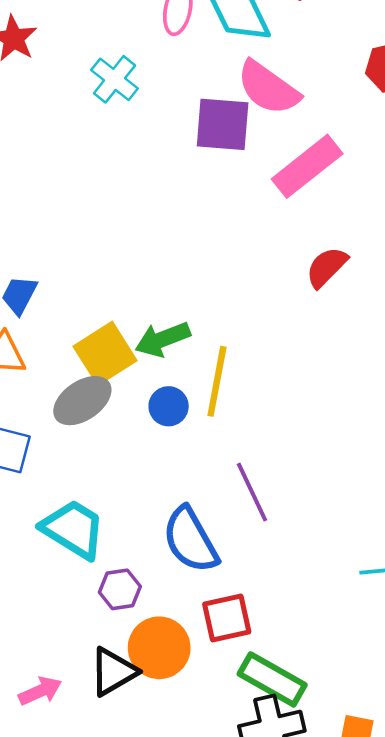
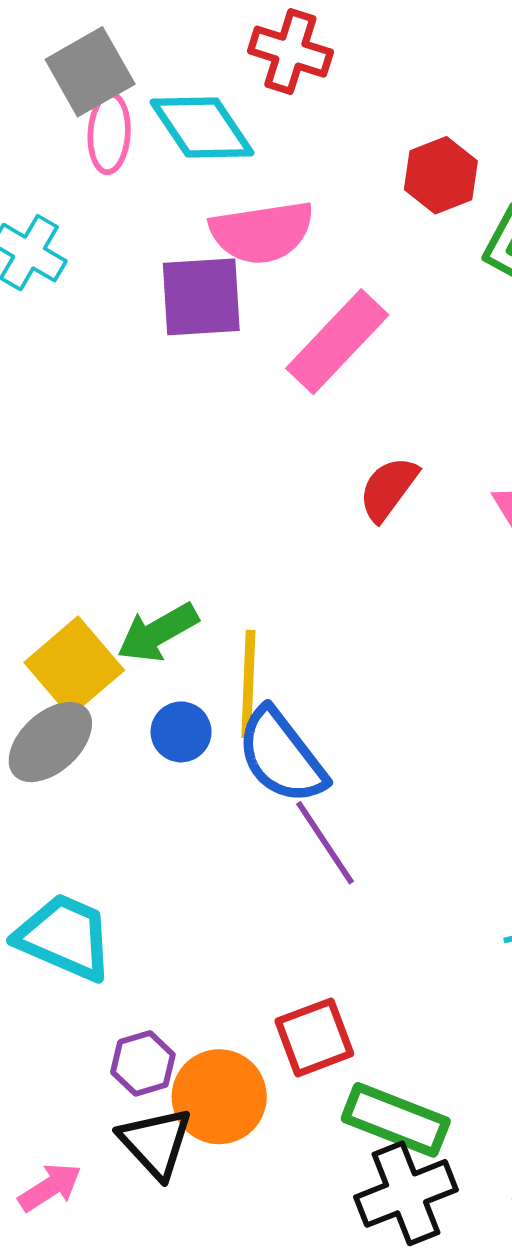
pink semicircle: (268, 88) -> (262, 232), turned -36
blue semicircle: (190, 540) -> (281, 756), moved
purple hexagon: (120, 589) -> (143, 1063), moved
black triangle: (113, 672) -> (156, 1143), turned -34

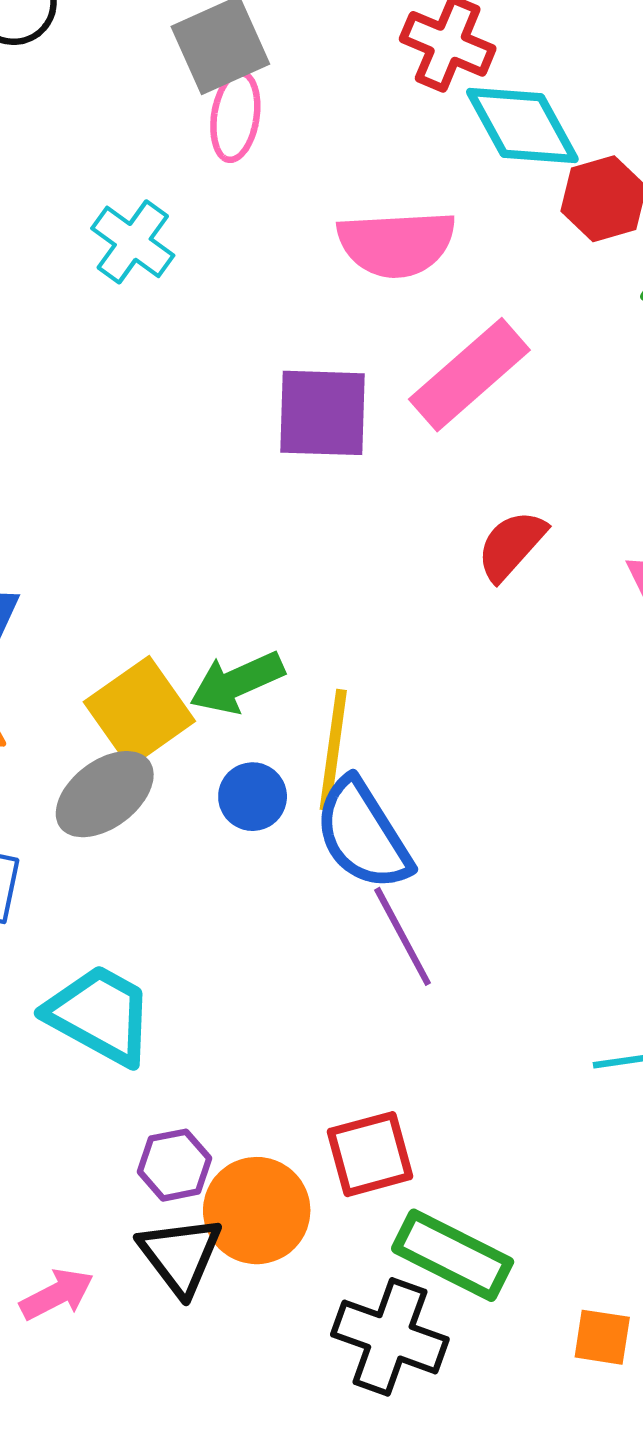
cyan diamond: (202, 128) -> (522, 125), moved
purple square: (201, 297) -> (322, 413), moved
black cross: (406, 1193) -> (390, 1337), moved, turned 36

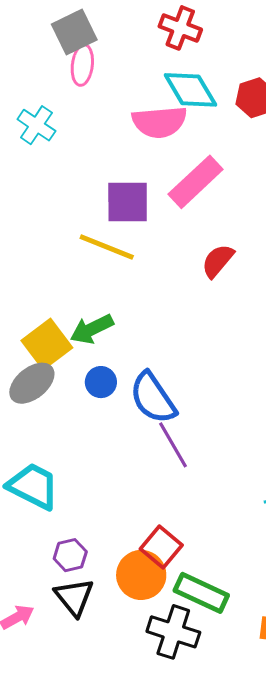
cyan diamond: (522, 125) -> (190, 90), moved
yellow line: (333, 750) -> (107, 247), moved, turned -74
red square: (370, 1154) -> (161, 547), turned -33
orange circle: (257, 1211) -> (141, 575), moved

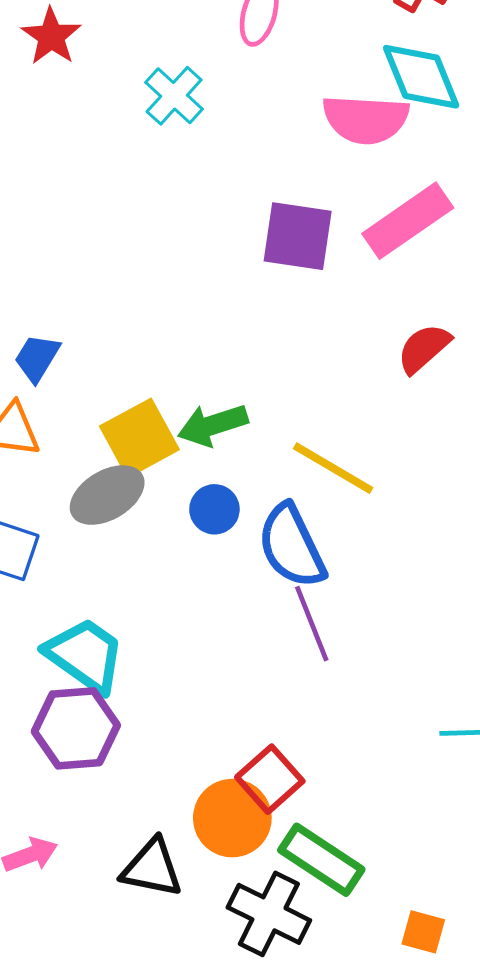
yellow line: (107, 247) -> (333, 468), moved
purple hexagon: (70, 555) -> (76, 728), moved, size x1.6
black triangle: (74, 597) -> (152, 868), moved, turned -48

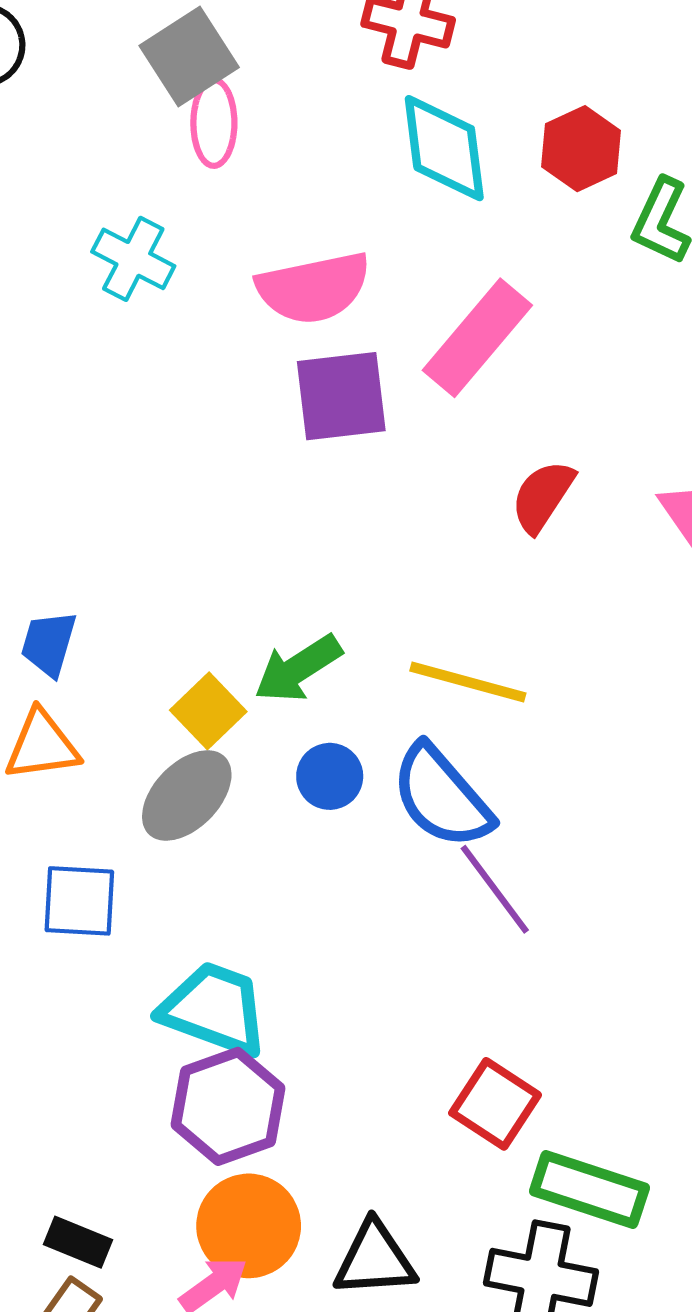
cyan diamond: (421, 77) -> (444, 148), turned 30
pink semicircle: (366, 119) -> (314, 288), moved
yellow square: (139, 438) -> (208, 711), size x0.7
orange circle: (232, 818) -> (249, 1226), moved

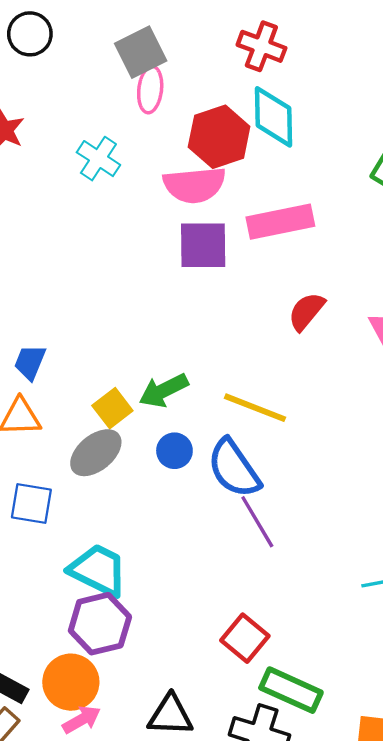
red hexagon: (581, 149) -> (219, 137), moved, size x1.4
pink rectangle: (477, 338) -> (280, 222), turned 32
orange circle: (249, 1226) -> (71, 682), moved

